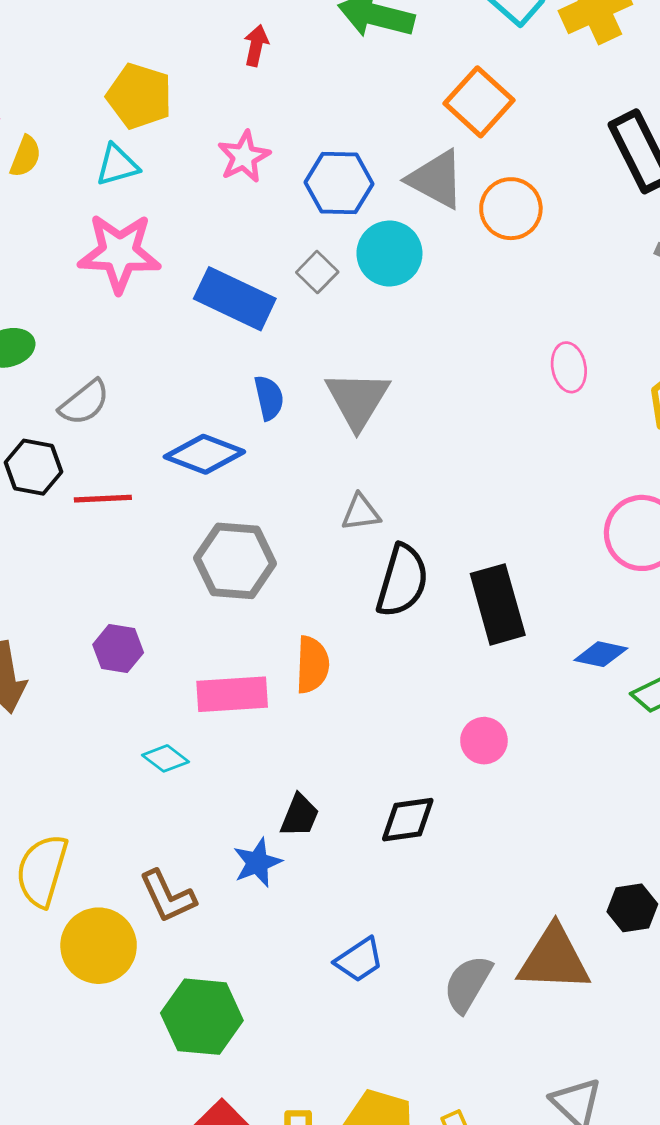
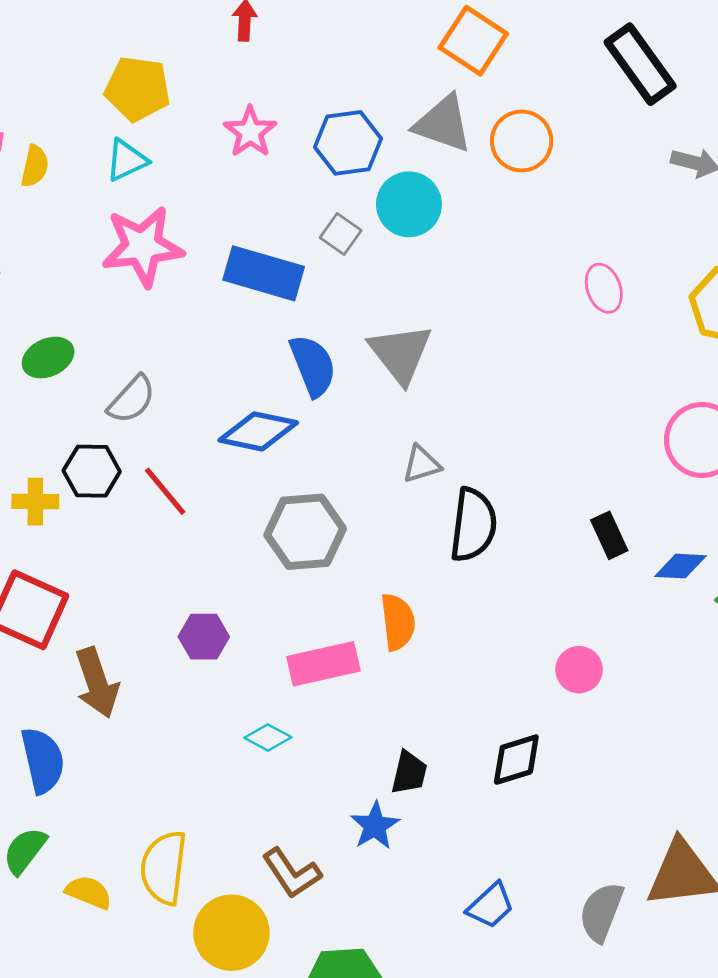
blue semicircle: (269, 398) -> (313, 366), size x1.4
red line: (103, 499) -> (165, 491), turned 62
black rectangle: (498, 604) -> (609, 535), moved, size x0.6

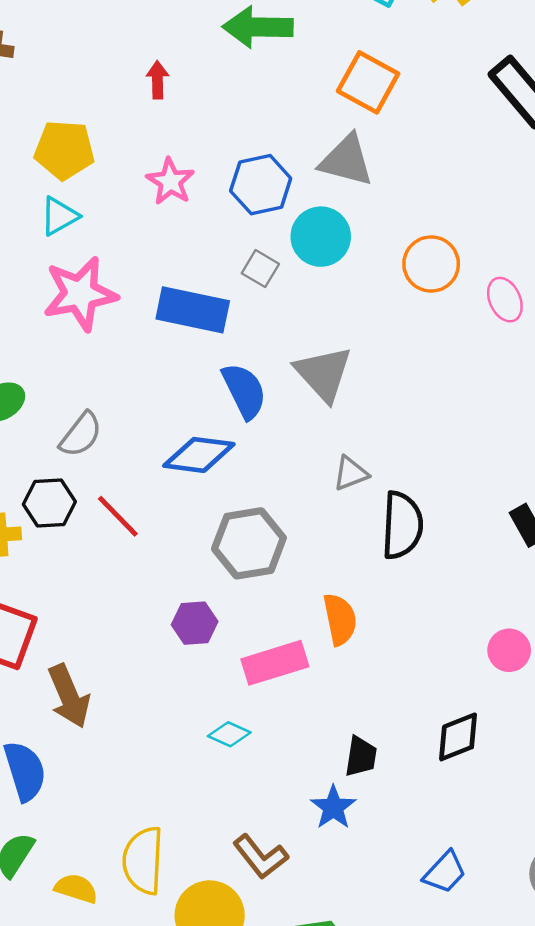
orange circle: (522, 141) -> (431, 264), moved
purple hexagon: (204, 637) -> (195, 623), moved

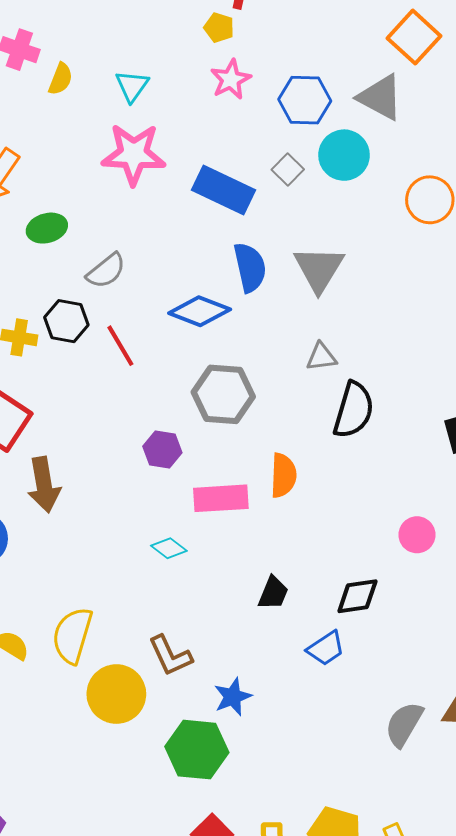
yellow pentagon: (64, 150) -> (219, 28), moved, size x0.6
cyan triangle: (59, 216) -> (132, 86), turned -39
blue star: (333, 807) -> (233, 697), moved
blue trapezoid: (445, 872) -> (326, 648), moved

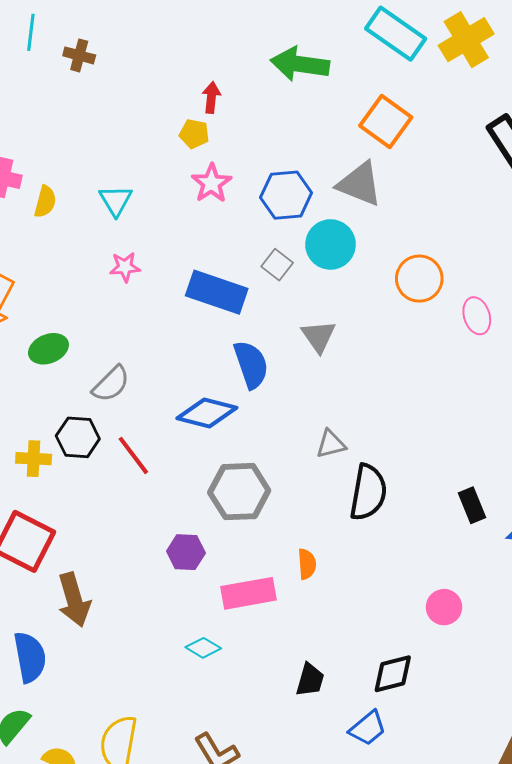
pink star: (134, 154) -> (125, 267), size x0.5
gray triangle: (319, 269) -> (319, 336), moved, size x0.7
orange semicircle: (283, 475) -> (307, 564), size x0.7

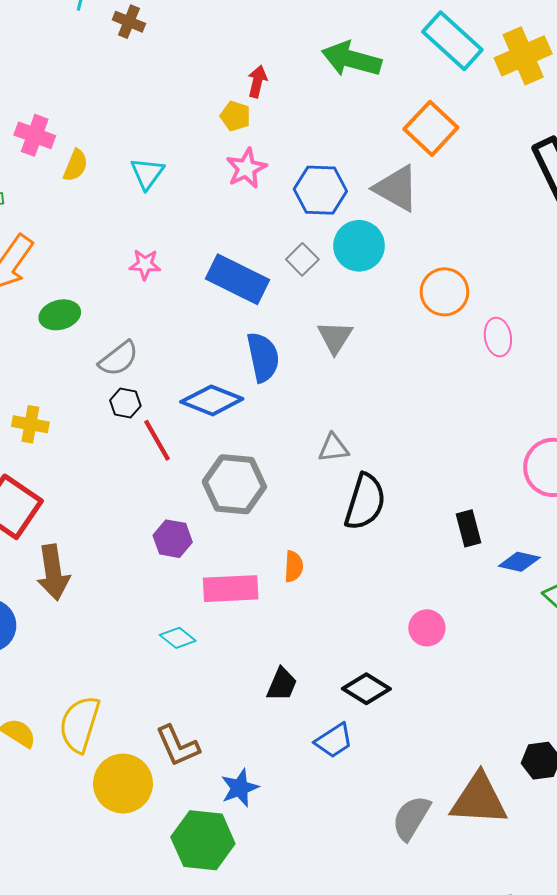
pink star: (125, 267) -> (145, 264), moved
black hexagon: (78, 437) -> (125, 403), moved, size x0.7
red line: (133, 455) -> (157, 440), moved
black diamond: (393, 674) -> (366, 689), turned 39

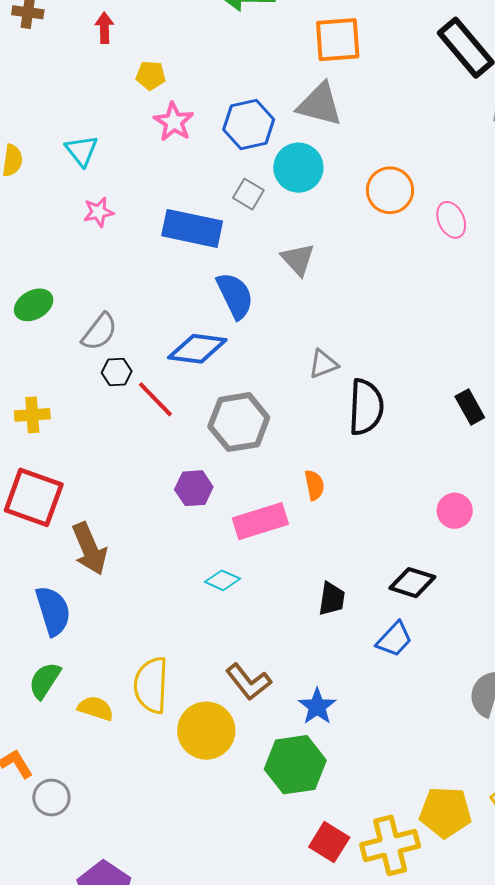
red arrow: (257, 81) -> (104, 28), moved
orange square: (431, 128) -> (338, 40), turned -33
pink star: (145, 264) -> (98, 212), moved

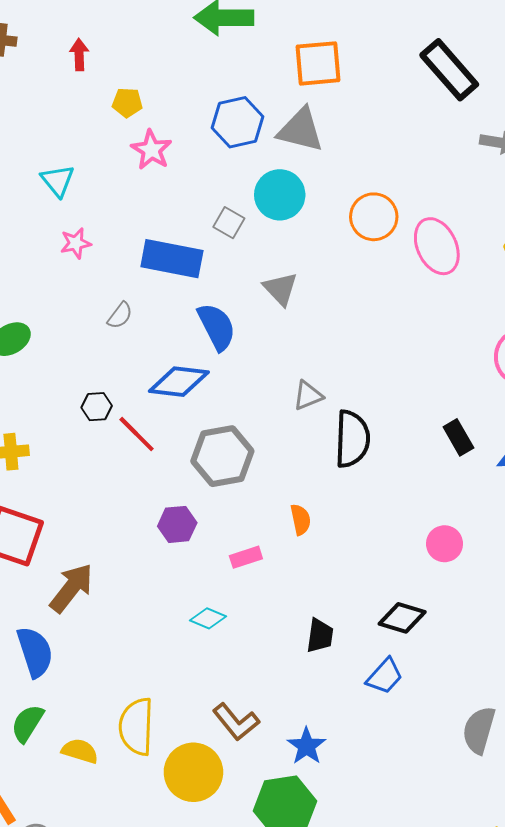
blue hexagon: (249, 124) -> (237, 122), moved
pink ellipse: (451, 220) -> (437, 246), size x1.5
gray semicircle: (99, 332) -> (120, 315), moved, size x0.7
pink rectangle: (260, 521) -> (246, 557), size x0.6
brown arrow: (90, 549) -> (71, 588), turned -118

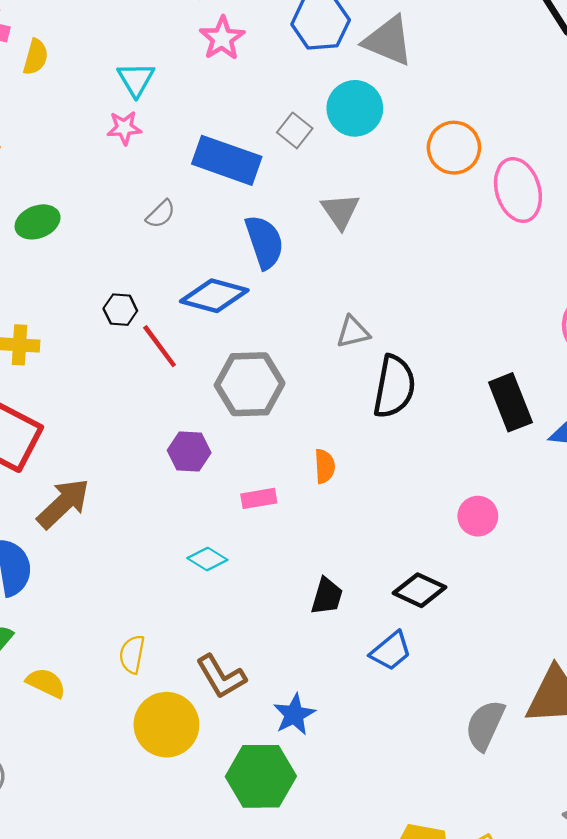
cyan triangle: (58, 181) -> (136, 79), moved
black rectangle: (458, 437) -> (510, 402), size x1.4
yellow semicircle: (136, 727) -> (132, 654), moved, size x0.6

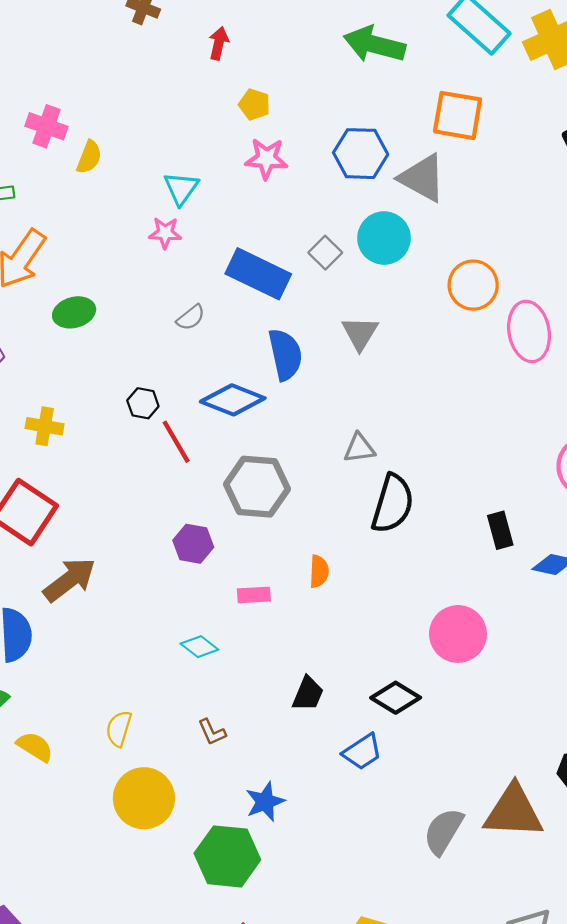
pink star: (222, 38) -> (266, 159), turned 30
black rectangle: (510, 402) -> (500, 530), size x0.7
pink circle: (478, 516) -> (458, 634), size x1.5
brown L-shape: (221, 677) -> (212, 732), moved, size x0.6

